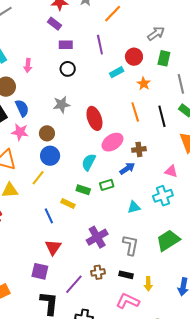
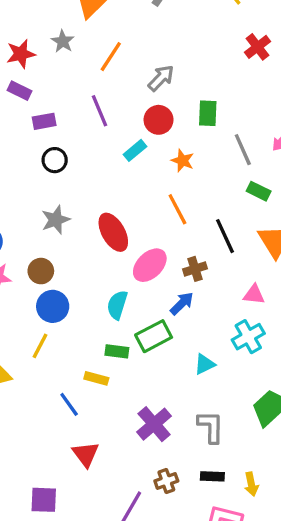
gray arrow: (156, 33) -> (161, 78), moved
black line: (162, 116) -> (225, 236), moved
green rectangle: (107, 185) -> (154, 336), size x1.5
purple square: (40, 271) -> (44, 500), moved

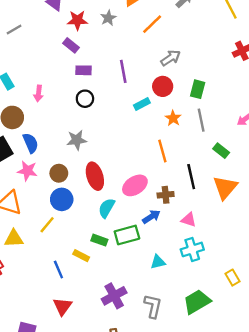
orange line: (111, 57) -> (152, 24), moved
gray line: (243, 150) -> (201, 120), moved
red ellipse: (113, 232) -> (95, 176), moved
pink triangle: (254, 295) -> (189, 220), moved

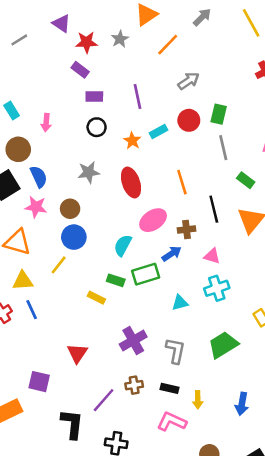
gray line: (14, 30) -> (19, 40), moved
red circle: (163, 86) -> (189, 120), moved
orange star: (173, 118) -> (132, 141), moved
red ellipse: (95, 176) -> (131, 182), moved
blue line: (58, 269) -> (32, 310), moved

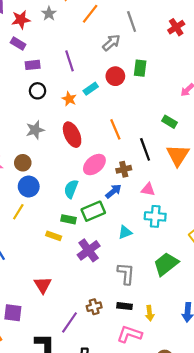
gray line: (223, 148) -> (132, 22), moved
cyan cross: (217, 288) -> (155, 216), turned 30
purple cross: (133, 340) -> (89, 250), moved

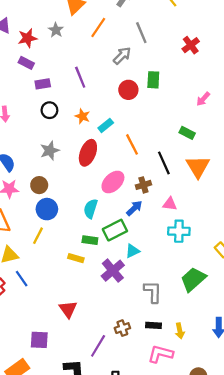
red cross: (176, 27) -> (191, 45), moved
cyan rectangle: (91, 89) -> (106, 125), moved
red ellipse: (72, 135) -> (88, 153), turned 50
cyan triangle: (125, 232) -> (132, 251), moved

